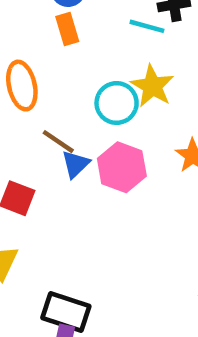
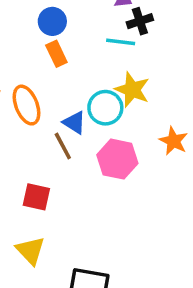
brown line: (58, 142) -> (63, 146), turned 36
blue triangle: (76, 164) -> (74, 123), moved, turned -35

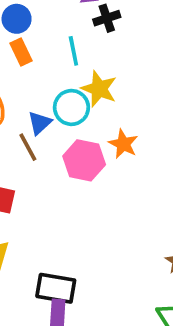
cyan line: (121, 42) -> (73, 51), moved, turned 72
blue triangle: (74, 123) -> (40, 123), turned 45
orange star: (173, 141) -> (123, 144), moved

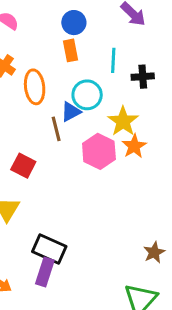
black cross: (107, 18) -> (143, 77), moved
yellow star: (99, 89) -> (123, 121), moved
cyan circle: (71, 107) -> (87, 95), moved

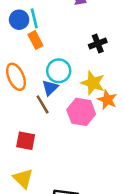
blue circle: (74, 23) -> (19, 20), moved
cyan line: (113, 60) -> (34, 18), moved

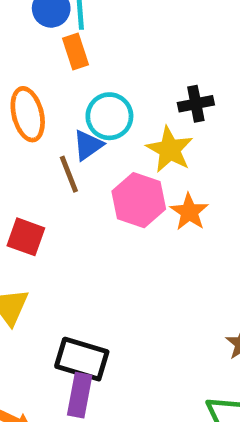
black cross: (98, 44) -> (196, 104), moved
orange star: (107, 100) -> (189, 212), moved

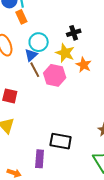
brown line: (69, 174) -> (35, 70), moved
orange star: (189, 212) -> (84, 65), moved
black rectangle: (82, 359) -> (61, 141), moved

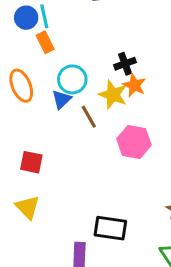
orange star: (84, 65) -> (134, 85), moved
brown line: (35, 70) -> (89, 117), moved
pink hexagon: (55, 75) -> (134, 142), moved

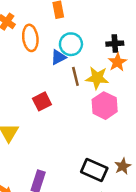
yellow star: (113, 95) -> (97, 78), moved, turned -30
red square: (31, 162) -> (42, 101), moved, turned 36
black rectangle: (110, 228) -> (94, 170), moved

